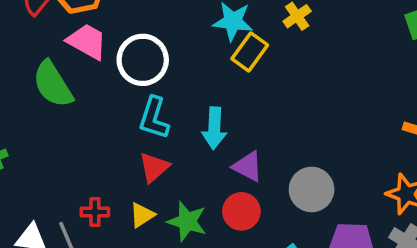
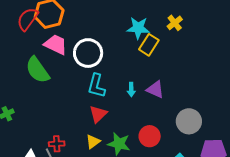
cyan arrow: (214, 128) -> (131, 90), size x0.6
purple triangle: (248, 166) -> (155, 90), moved
red cross: (95, 212) -> (57, 144), moved

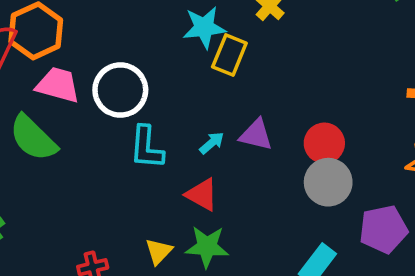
cyan arrow: (131, 90) -> (212, 143), turned -120
red triangle: (98, 114) -> (202, 195), moved, turned -36
red circle: (150, 136) -> (324, 143), moved

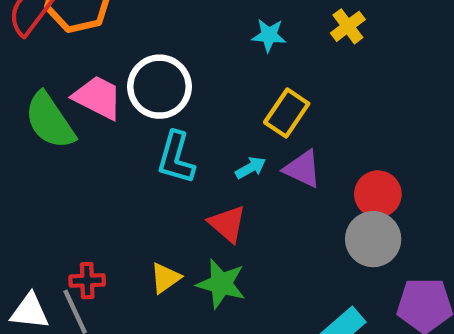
cyan star: (204, 27) -> (269, 35), size x0.7
yellow rectangle: (229, 55) -> (287, 113), moved
pink trapezoid: (58, 85) -> (98, 97), moved

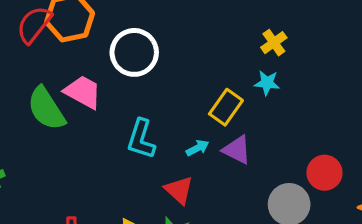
cyan star: (269, 35) -> (267, 83), moved
white circle: (160, 87) -> (134, 52), moved
red circle: (378, 194) -> (325, 173), moved

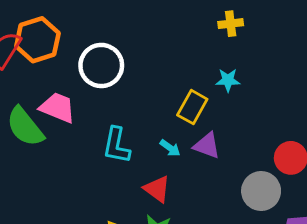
yellow cross: (274, 43) -> (231, 24), moved, turned 35
cyan arrow: (198, 148) -> (170, 148), turned 70

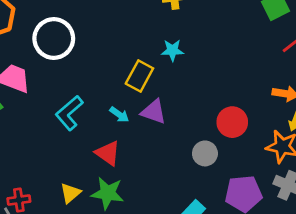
cyan L-shape: (117, 145) -> (69, 113), turned 39
gray circle: (261, 191) -> (205, 153), size x0.7

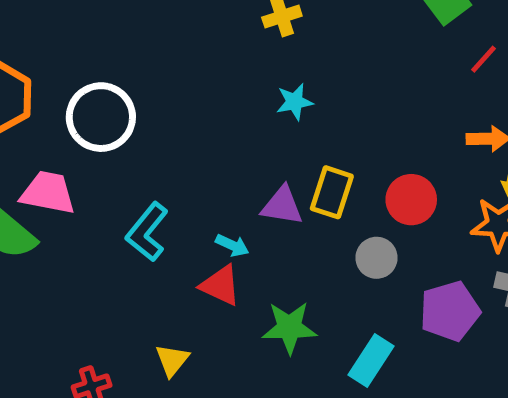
yellow rectangle: (139, 76) -> (332, 192), moved
cyan arrow: (119, 115) -> (232, 245), moved
green star: (108, 193) -> (289, 328), moved

